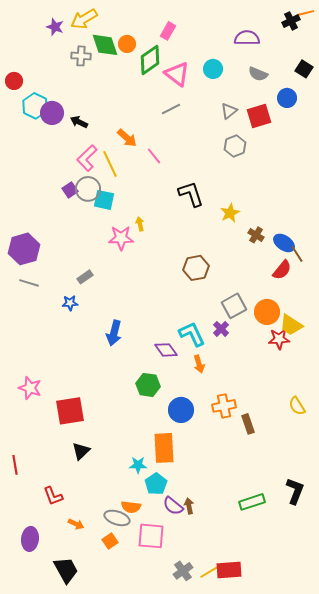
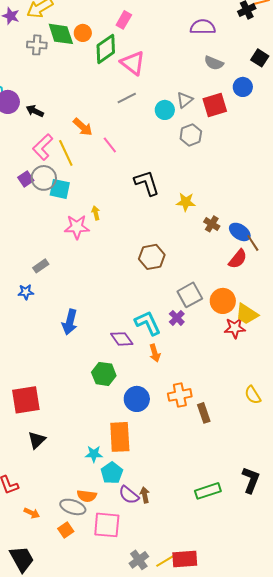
cyan circle: (213, 69) -> (165, 110), moved
yellow star: (230, 213) -> (186, 202), turned 30

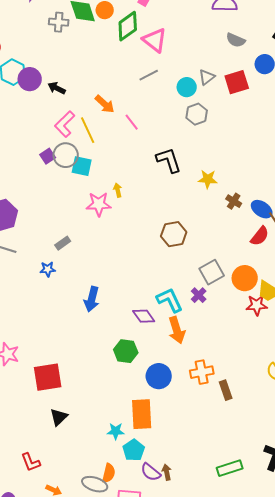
gray hexagon: (191, 135) -> (197, 114), moved
orange arrow: (155, 353) -> (177, 330), size x1.5
orange semicircle: (87, 496) -> (109, 473), turned -84

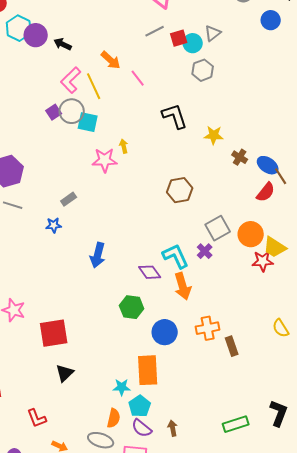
red square: (237, 82) -> (179, 38), moved, size x0.7
purple semicircle: (151, 472) -> (142, 428), moved
orange semicircle: (109, 473) -> (114, 418), moved

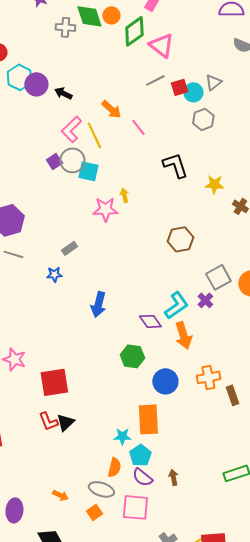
cyan L-shape: (176, 256) -> (176, 305), turned 80
red L-shape: (37, 418) -> (48, 421), moved

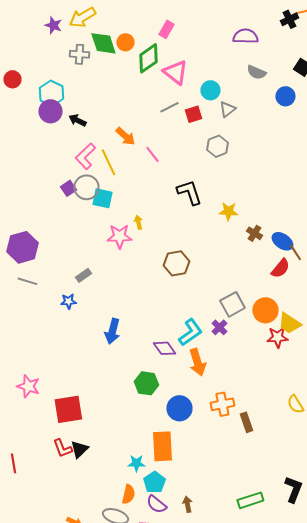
cyan hexagon: (19, 77) -> (51, 93), moved
cyan circle: (193, 92) -> (210, 90), moved
brown hexagon: (180, 239) -> (176, 263), moved

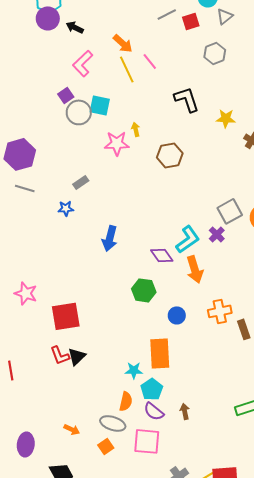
yellow line: (108, 162) -> (127, 69), moved
gray circle: (86, 187) -> (79, 112), moved
brown hexagon: (176, 263) -> (170, 155), moved
blue circle: (179, 408) -> (177, 315), size x0.7

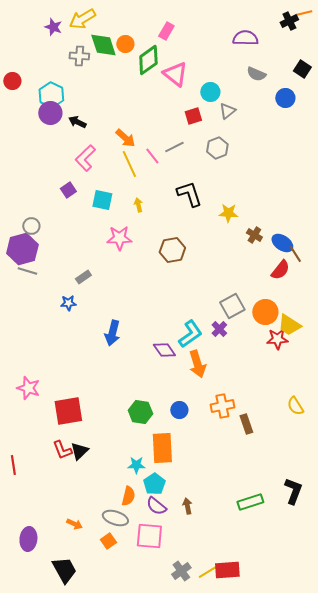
gray line: (167, 14) -> (174, 147), moved
gray circle: (79, 112) -> (31, 226), moved, size x0.7
yellow arrow: (136, 129) -> (138, 205), moved
gray line: (25, 188) -> (27, 271), moved
green hexagon: (144, 290) -> (140, 412), moved

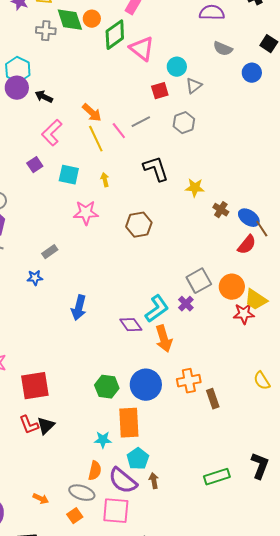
blue circle: (179, 410) -> (146, 385), size x1.8
cyan pentagon: (154, 484) -> (138, 459), moved
purple semicircle: (156, 506) -> (123, 481), size x1.4

